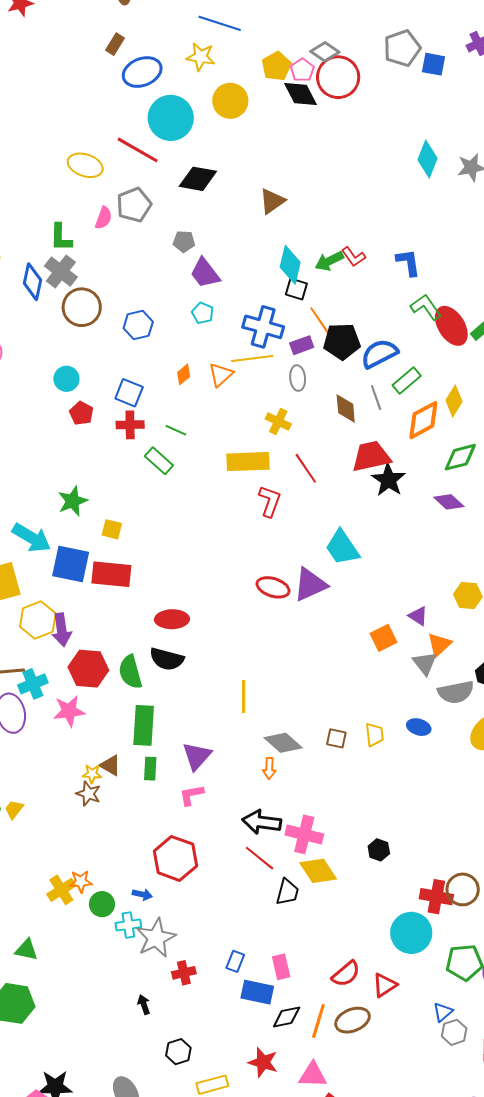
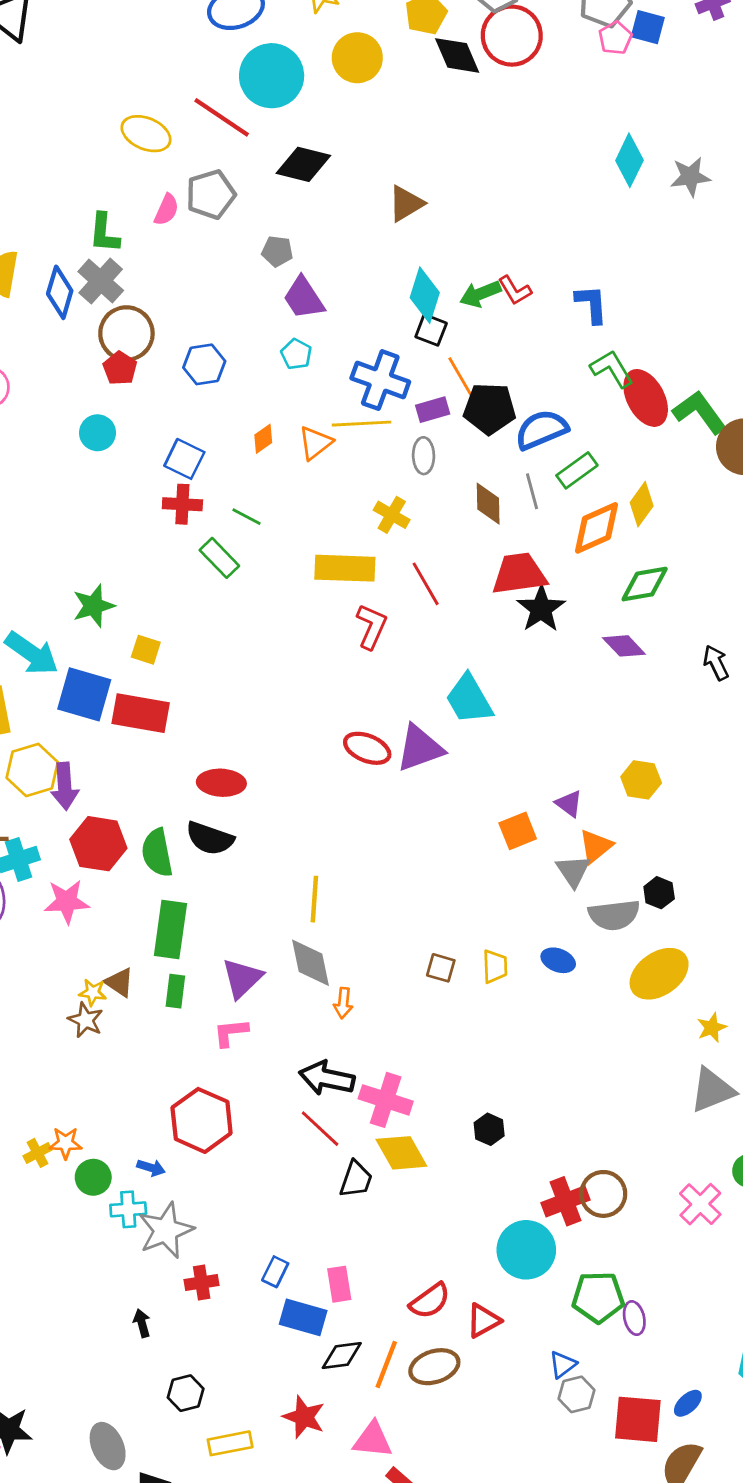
pink pentagon: (302, 70) -> (615, 38), moved
red pentagon: (81, 413) -> (120, 368), moved
gray diamond: (283, 743) -> (311, 963), moved, turned 33
yellow cross: (61, 890) -> (37, 1153), size x0.7
red cross: (436, 897) -> (566, 1201), turned -36

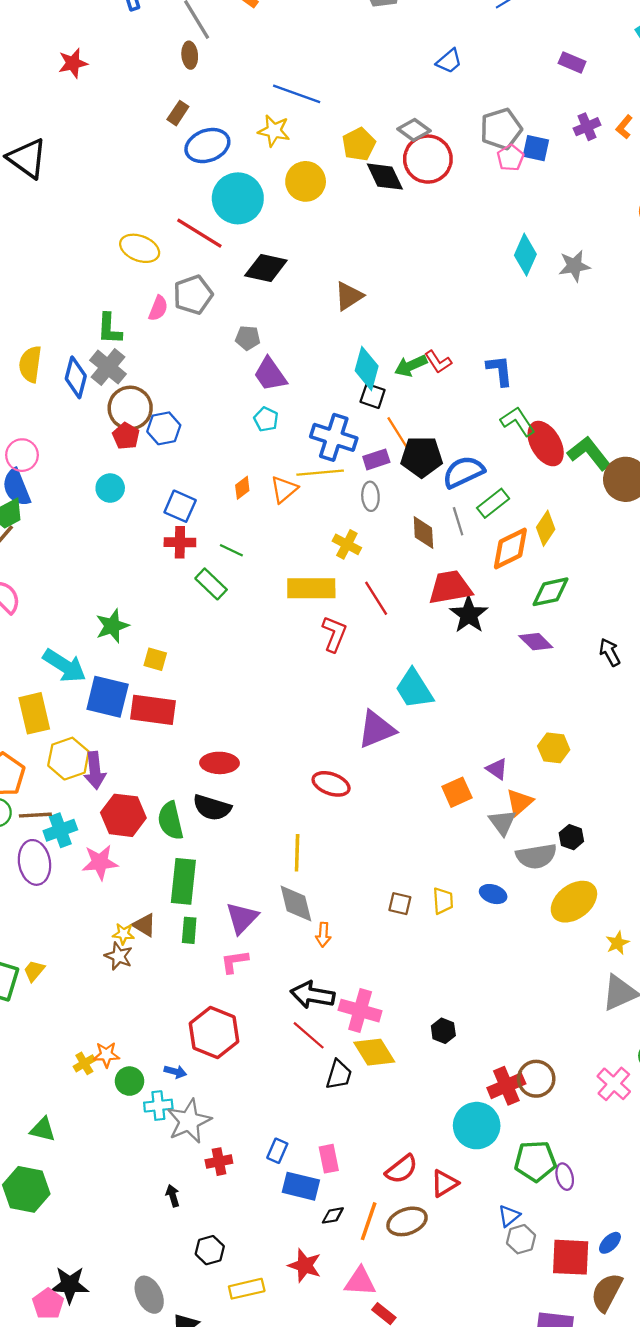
blue hexagon: (204, 364) -> (164, 428), moved
red ellipse: (367, 748) -> (331, 784), moved
black diamond: (342, 1356) -> (333, 1215), size x0.7

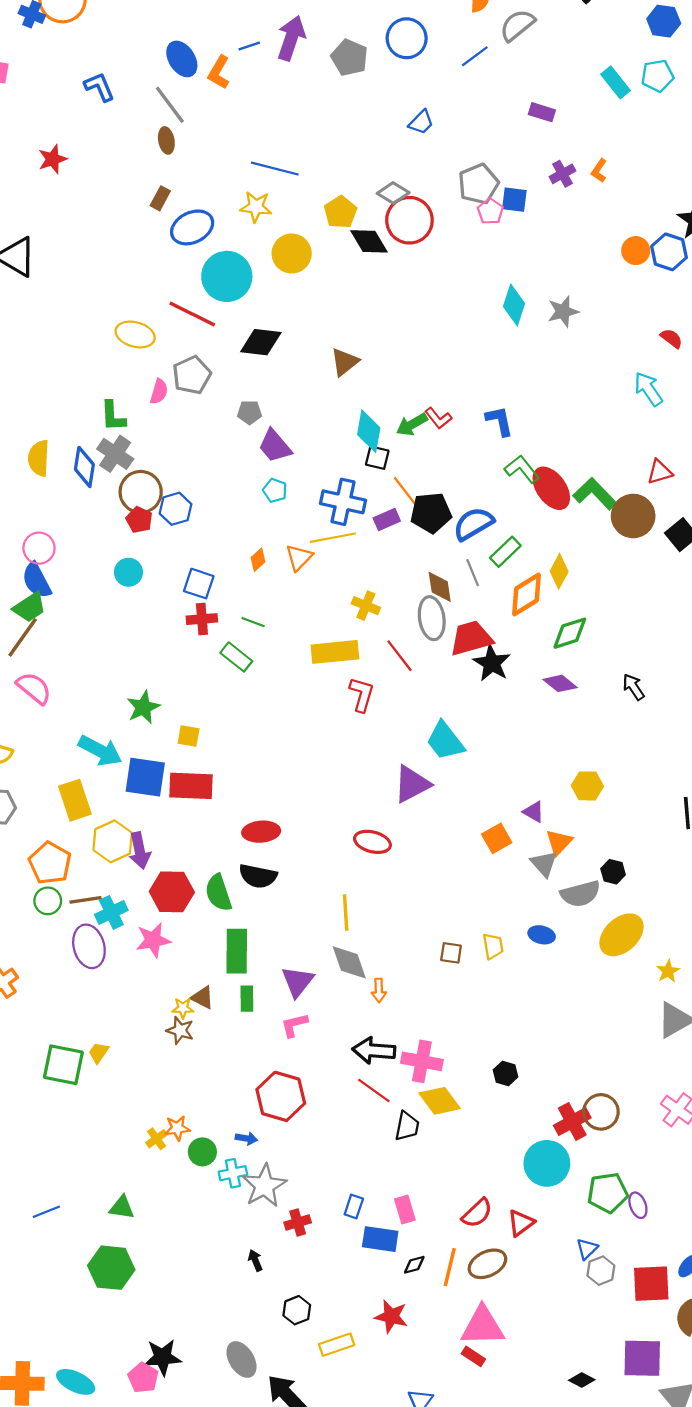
gray ellipse: (370, 496) -> (432, 618), moved, size x1.5
pink triangle: (360, 1282) -> (483, 1326), moved, size x1.4

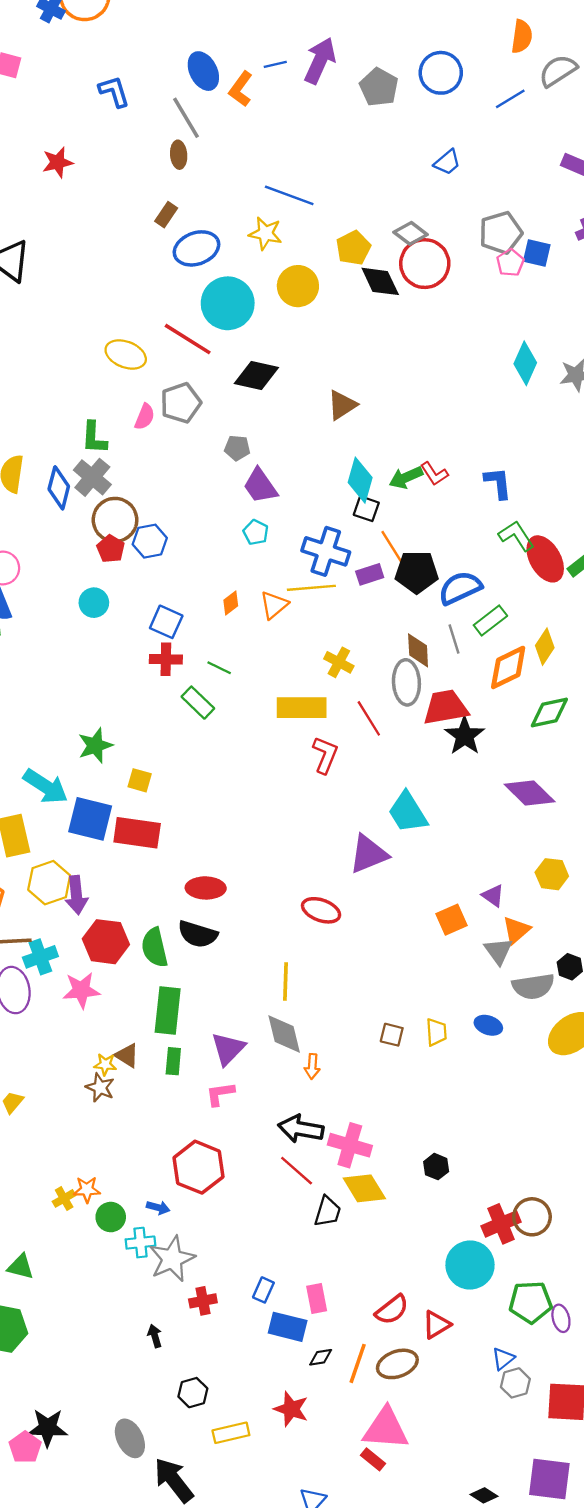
purple diamond: (560, 683) -> (530, 793), moved, size x1.4

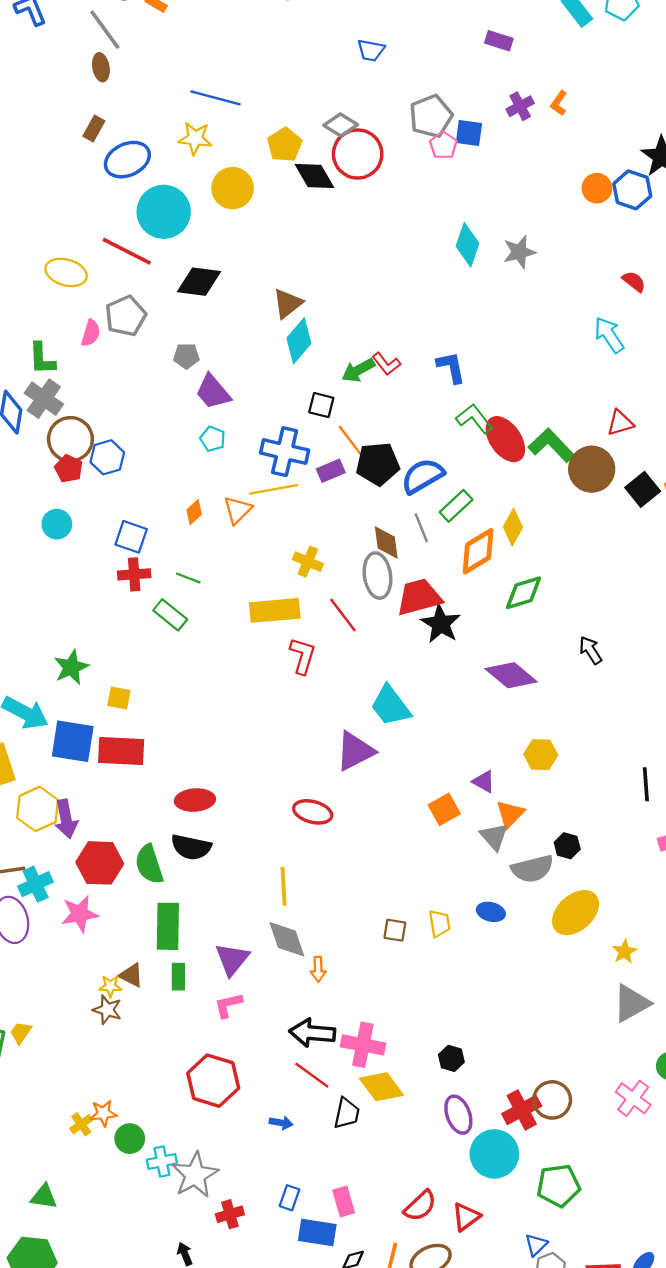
blue trapezoid: (447, 162) -> (371, 50), turned 56
cyan diamond: (360, 480) -> (299, 341), moved, turned 30
blue arrow: (158, 1208) -> (281, 1123), moved
purple ellipse: (561, 1318) -> (458, 1115), moved, size x1.4

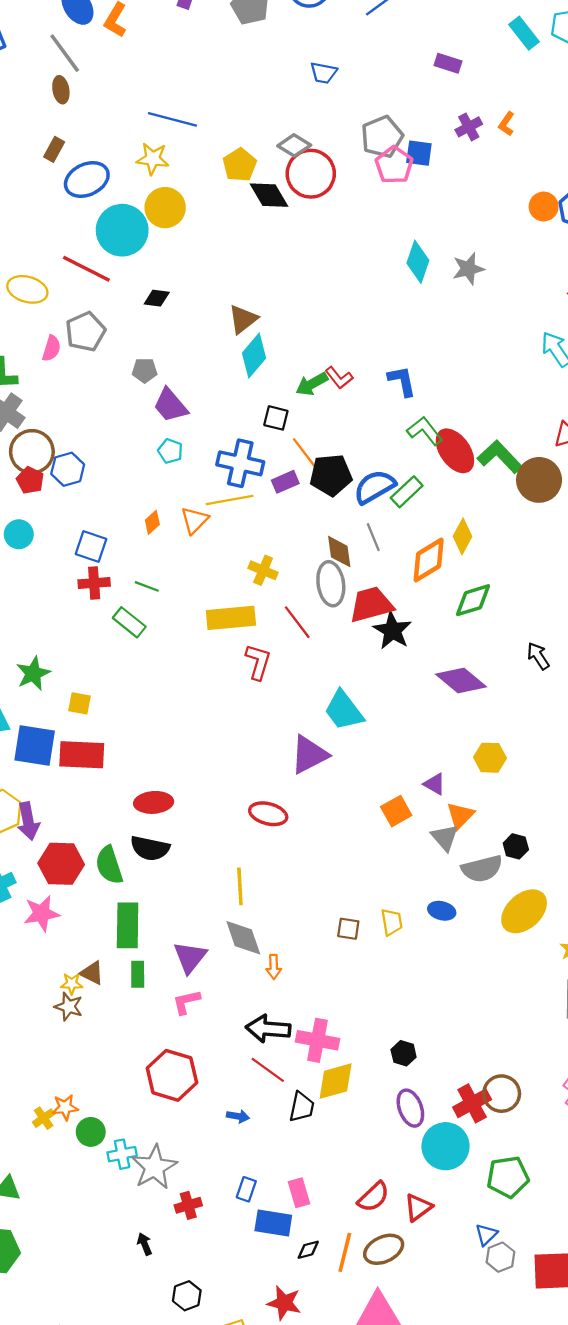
pink pentagon: (443, 145) -> (394, 165), size x1.4
yellow circle: (233, 188) -> (165, 208), moved
black diamond: (199, 282) -> (157, 298), size x0.6
green rectangle: (456, 506) -> (407, 492), moved
yellow diamond: (381, 1087) -> (336, 1081), turned -69

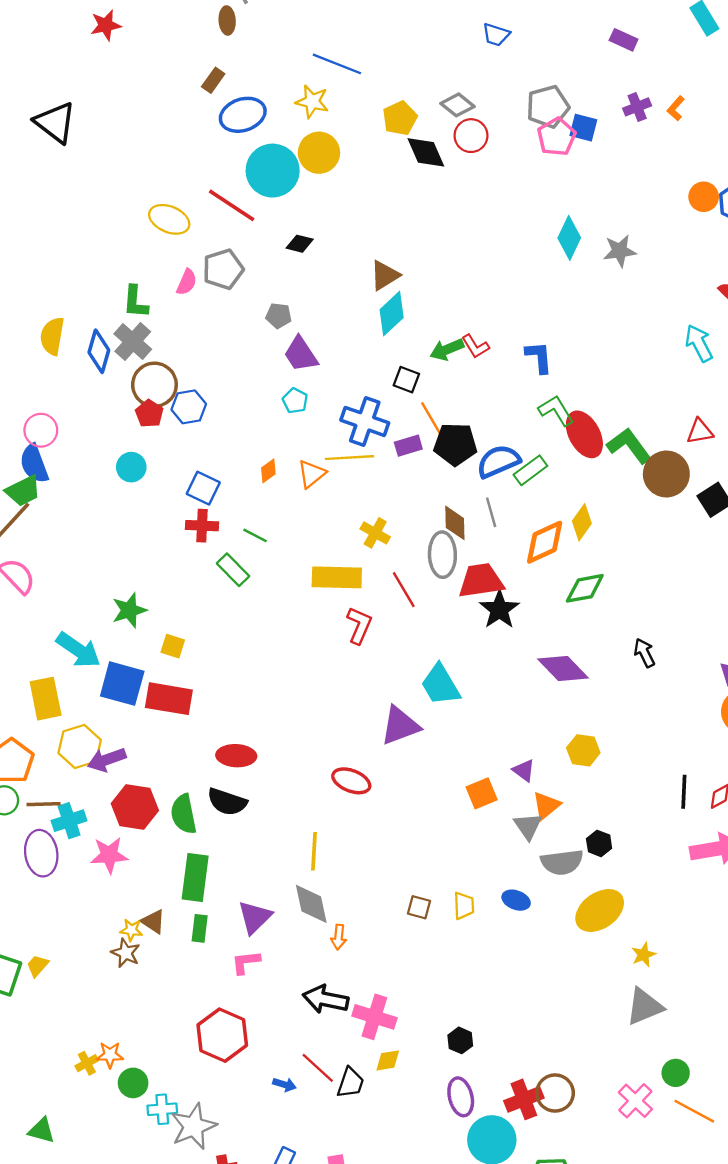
red circle: (311, 174) -> (471, 136), size x0.7
purple arrow: (28, 821) -> (107, 760), turned 75
red line: (268, 1070) -> (318, 1068), moved
yellow diamond: (336, 1081) -> (388, 1060), size x0.6

